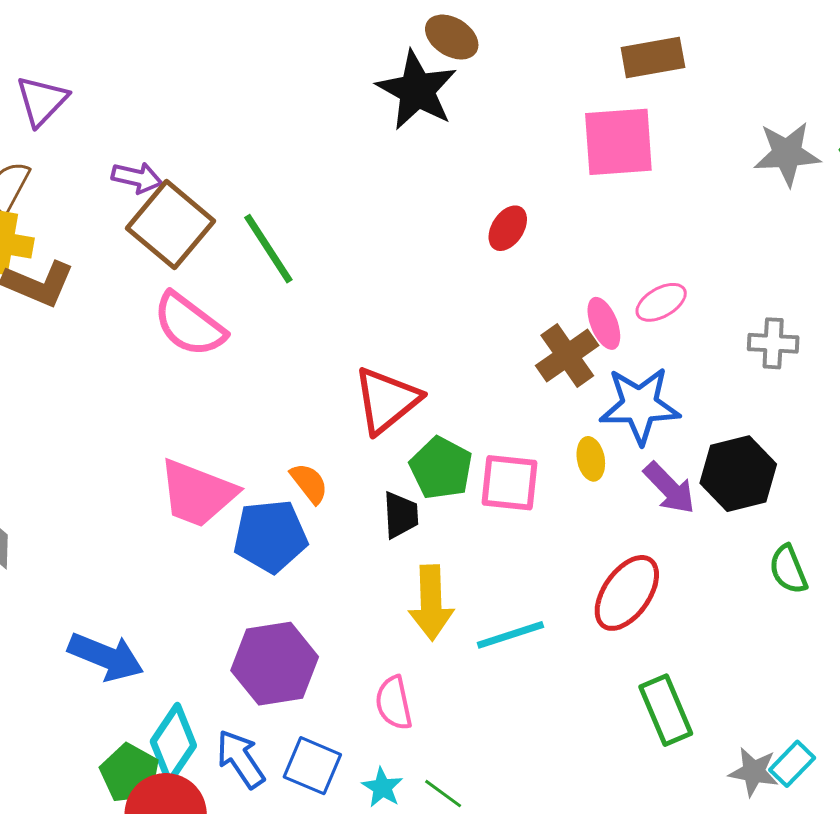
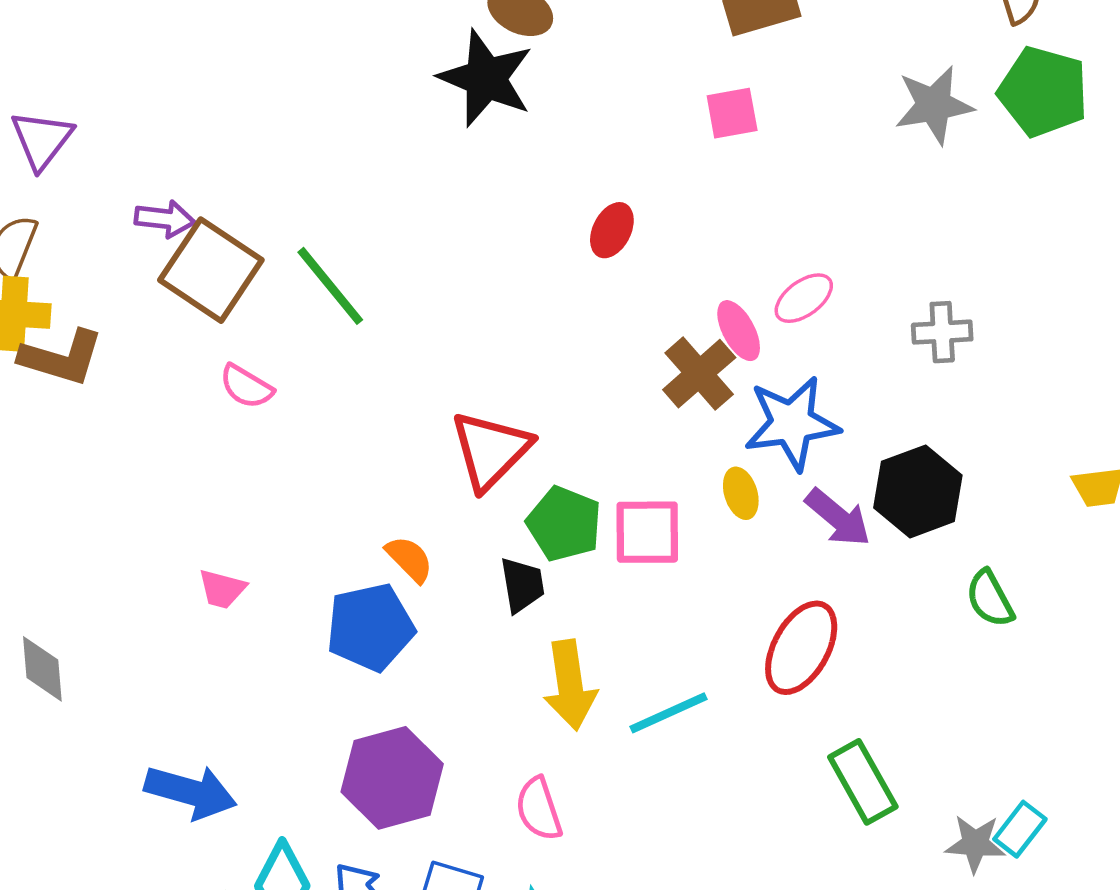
pink square: (618, 142) -> (732, 113), size x0.6
pink semicircle: (189, 325) -> (246, 387), size x0.6
pink trapezoid: (197, 493) -> (222, 589), moved, size x0.5

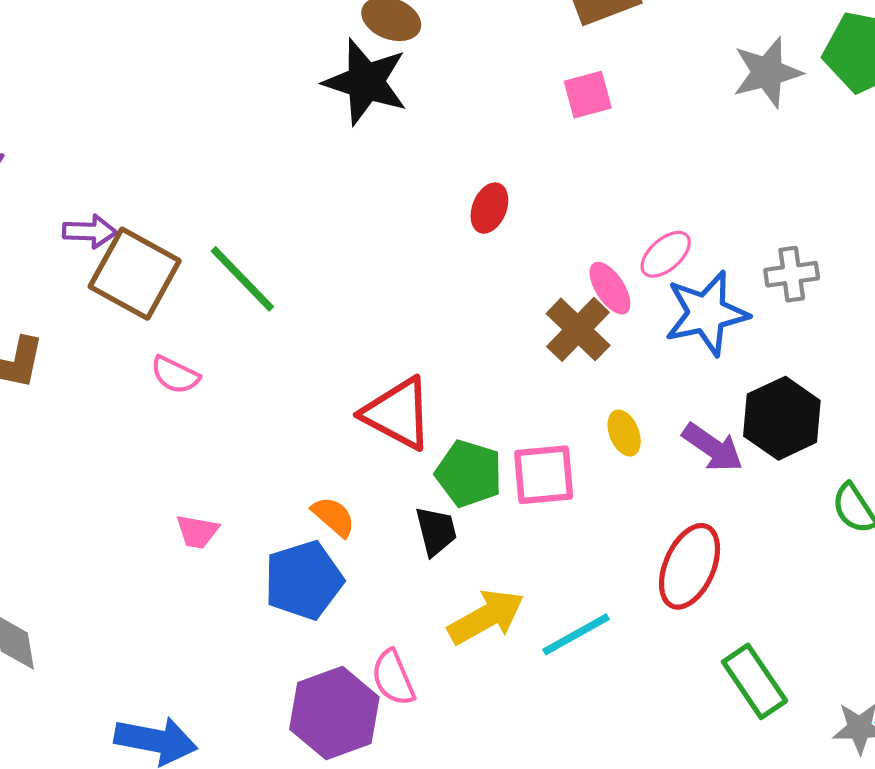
blue star: (792, 423) -> (706, 313), moved
red triangle: (491, 450) -> (398, 413), turned -42
pink trapezoid: (222, 589) -> (197, 532), moved
yellow arrow: (570, 685) -> (486, 617), turned -106
pink semicircle: (539, 809) -> (393, 678), moved

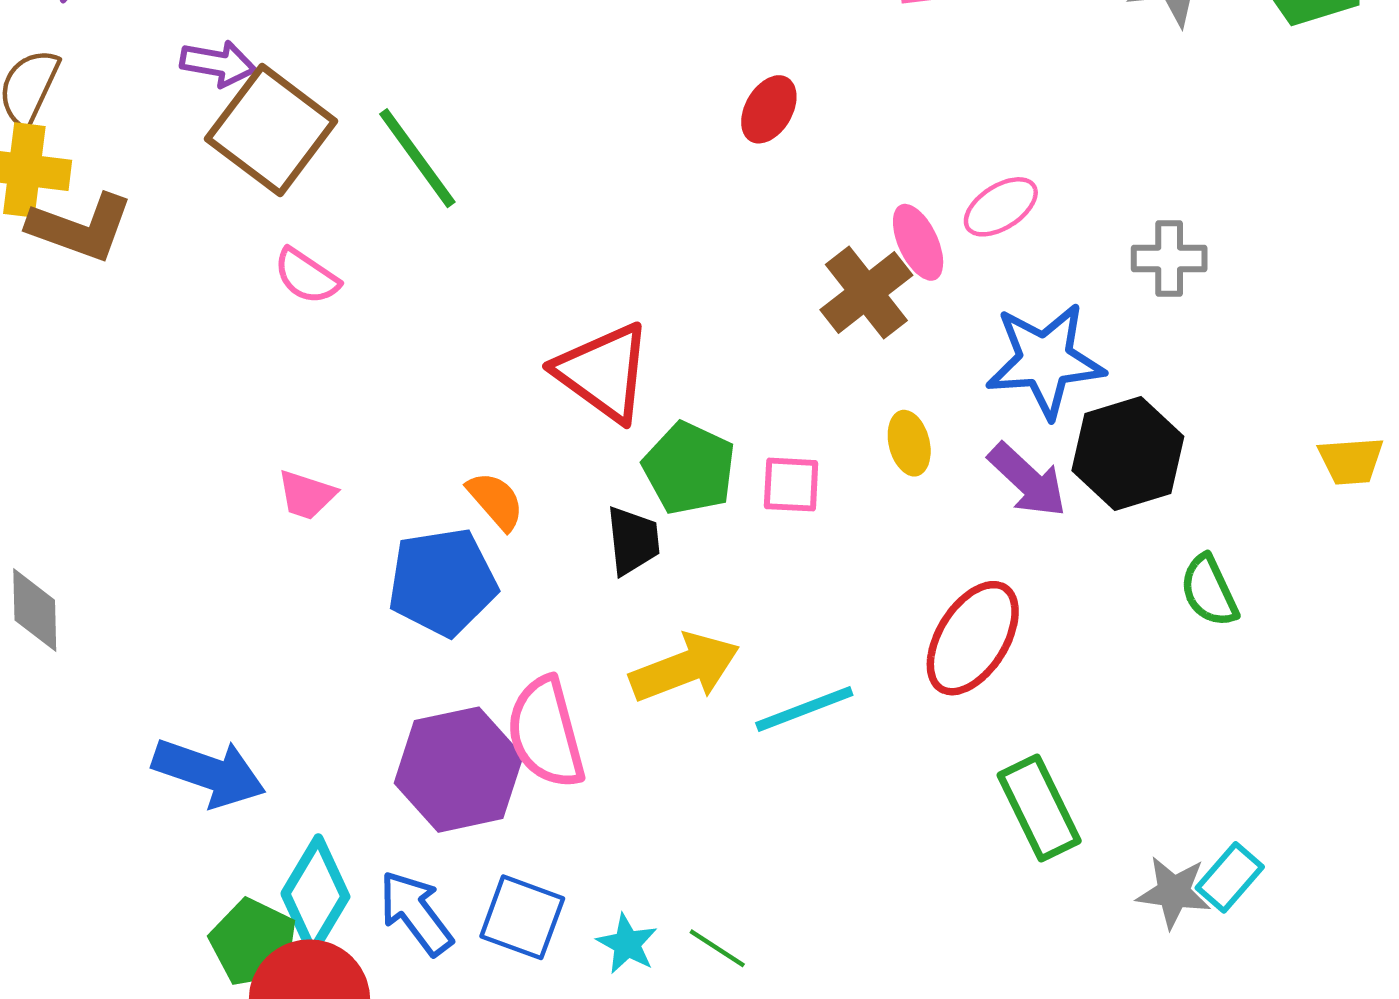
blue star: (706, 313) -> (1045, 360), moved
pink square: (544, 475) -> (791, 485), size x0.7
pink semicircle: (393, 678) -> (546, 733), size x1.4

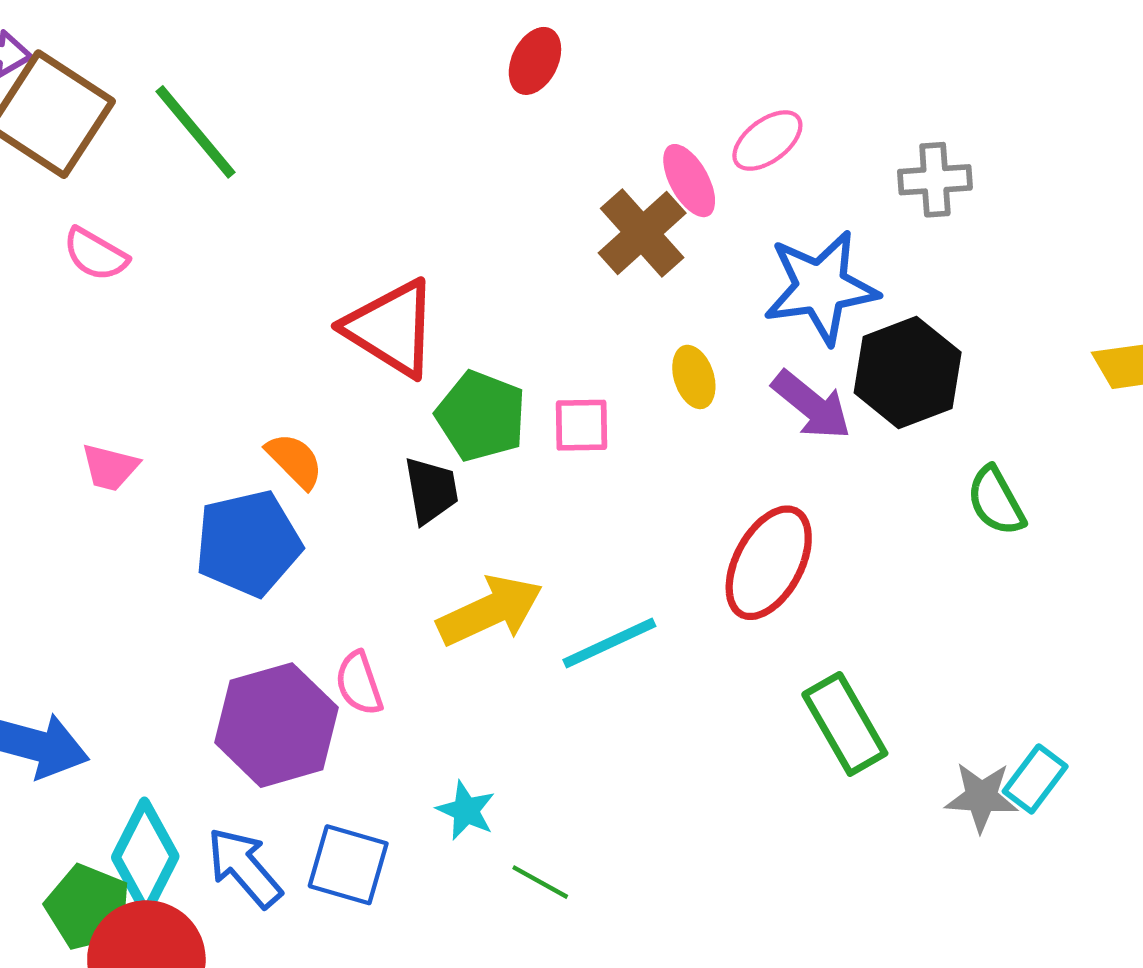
pink semicircle: (546, 733) -> (359, 683), size x0.6
cyan star: (627, 944) -> (466, 810), moved

